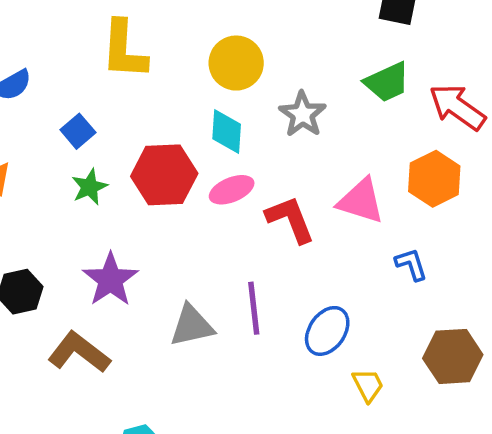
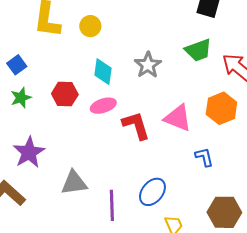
yellow circle: (236, 63) -> (90, 26), moved, size x0.7
red hexagon: (164, 175) -> (65, 94), size x0.7
purple line: (254, 308) -> (112, 205), moved

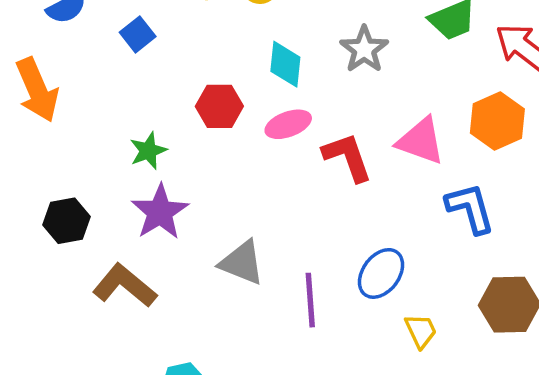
blue square: (17, 65) -> (138, 34), moved
green star: (21, 98) -> (148, 151), moved
blue L-shape: (204, 157) -> (470, 208), size x1.5
gray triangle: (74, 183) -> (242, 263), turned 32

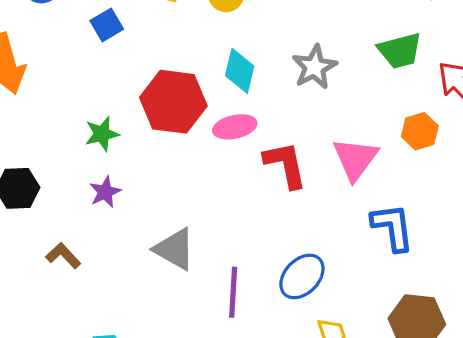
red hexagon: (219, 106) -> (173, 102), size x1.5
orange hexagon: (497, 121) -> (420, 131), moved, size x0.7
pink triangle: (421, 141) -> (355, 159), turned 39
purple star: (160, 212) -> (105, 192), size x0.6
brown L-shape: (125, 286) -> (63, 256), size x0.6

